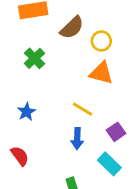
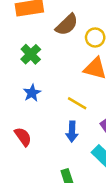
blue star: (26, 112) -> (32, 93), moved
red semicircle: (20, 156) -> (23, 137), moved

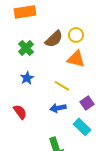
brown semicircle: (67, 25) -> (54, 39), moved
blue arrow: (72, 132) -> (58, 108), turned 77

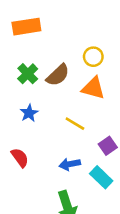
brown semicircle: (54, 39) -> (58, 75), moved
blue arrow: (58, 108) -> (70, 164), moved

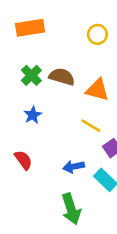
yellow circle: (93, 57) -> (97, 34), moved
brown semicircle: (58, 75) -> (62, 77), turned -120
yellow line: (75, 124) -> (91, 126), moved

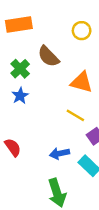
brown semicircle: (62, 77) -> (48, 56), moved, turned -150
blue star: (33, 115) -> (20, 96), moved

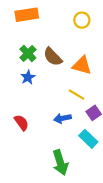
brown semicircle: (48, 56) -> (53, 57), moved
blue arrow: (59, 153) -> (62, 118), moved

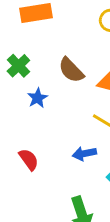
green cross: (28, 54) -> (18, 66), moved

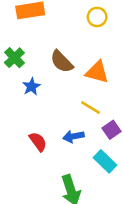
red semicircle: (29, 159) -> (38, 142), moved

